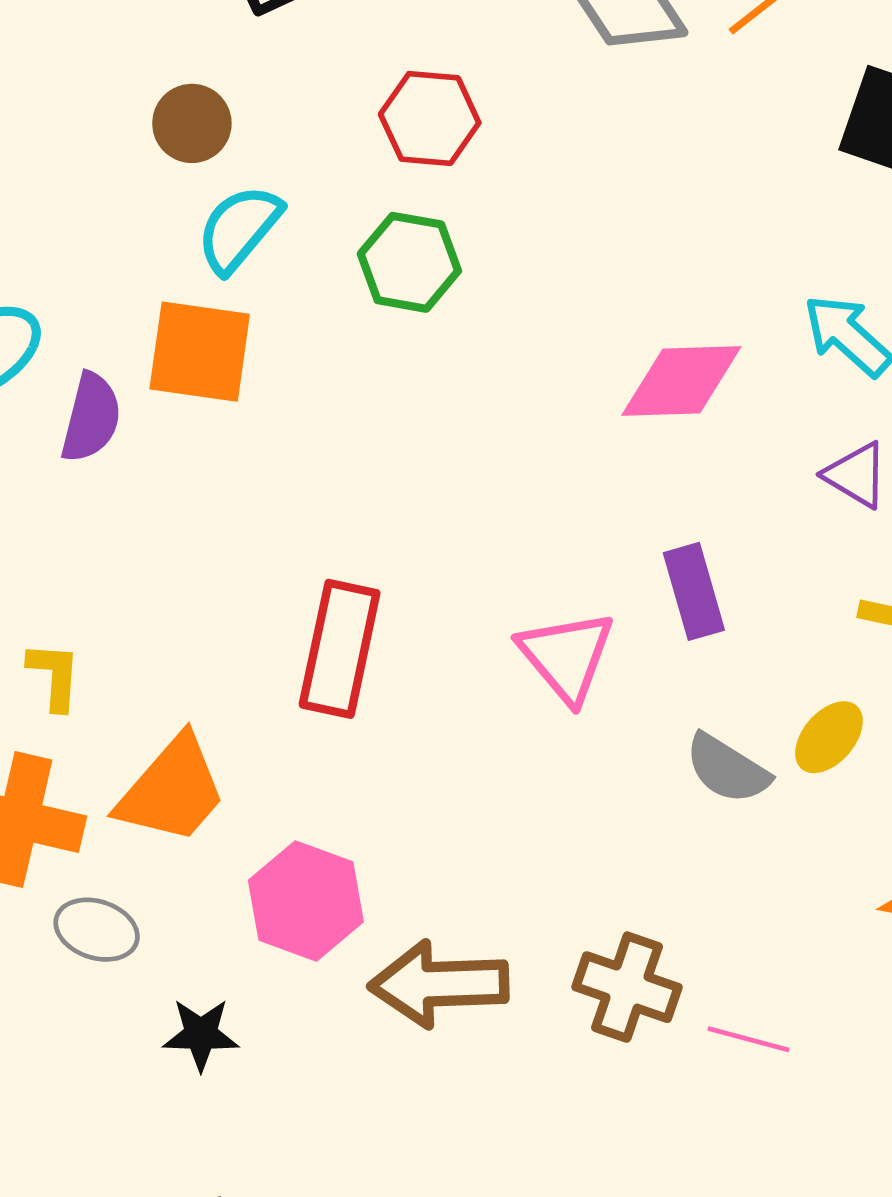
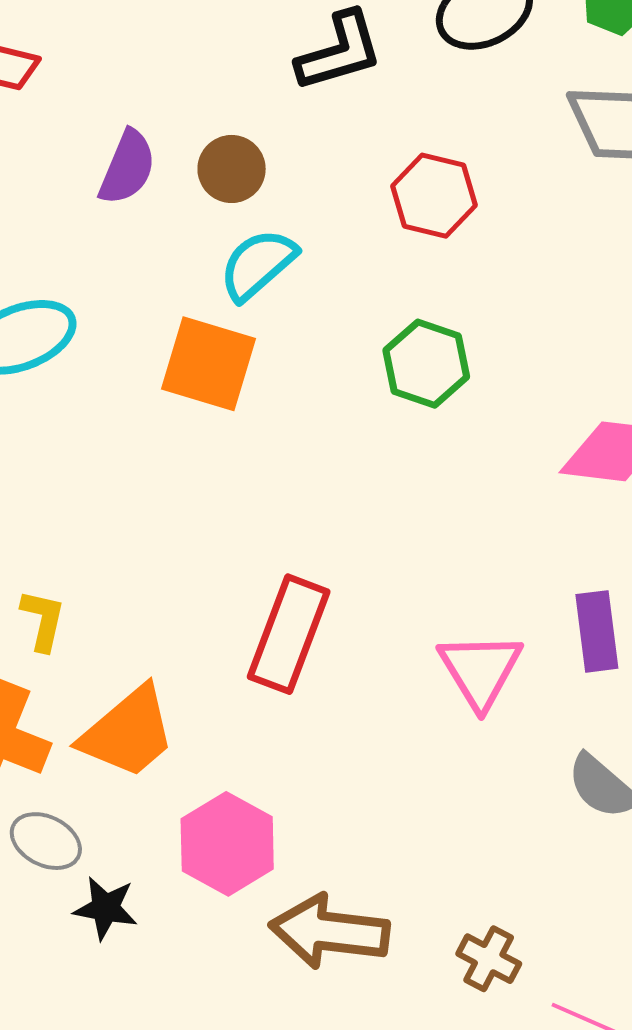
green hexagon: (409, 262) -> (426, 364), moved
purple semicircle: (91, 418) -> (127, 167), moved
brown cross: (627, 987) -> (489, 959), size x0.7
black star: (201, 1034) -> (106, 908), moved

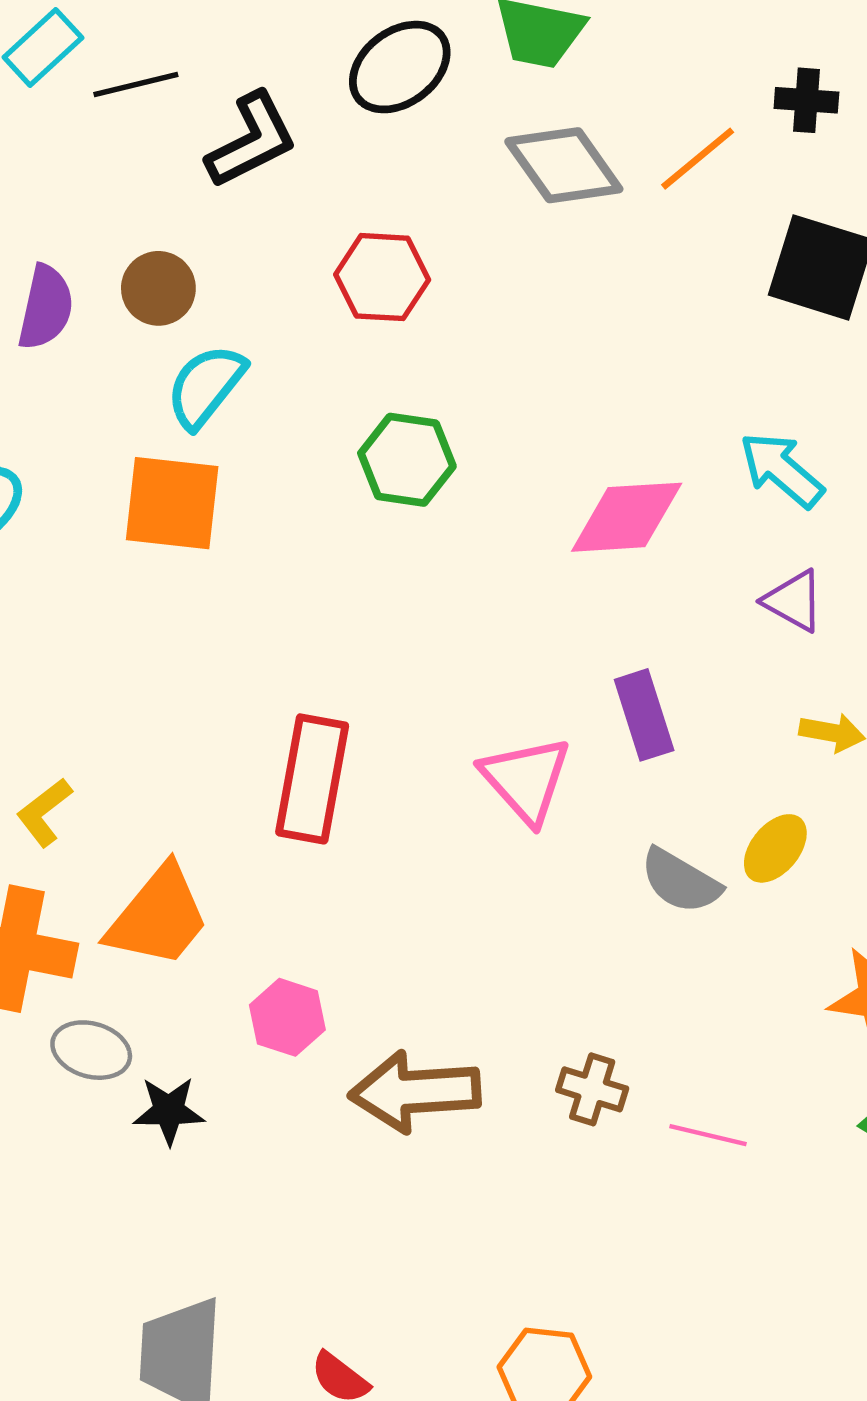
yellow L-shape: (43, 620) -> (44, 812), turned -130
pink hexagon: (227, 844) -> (287, 1017), size x0.7

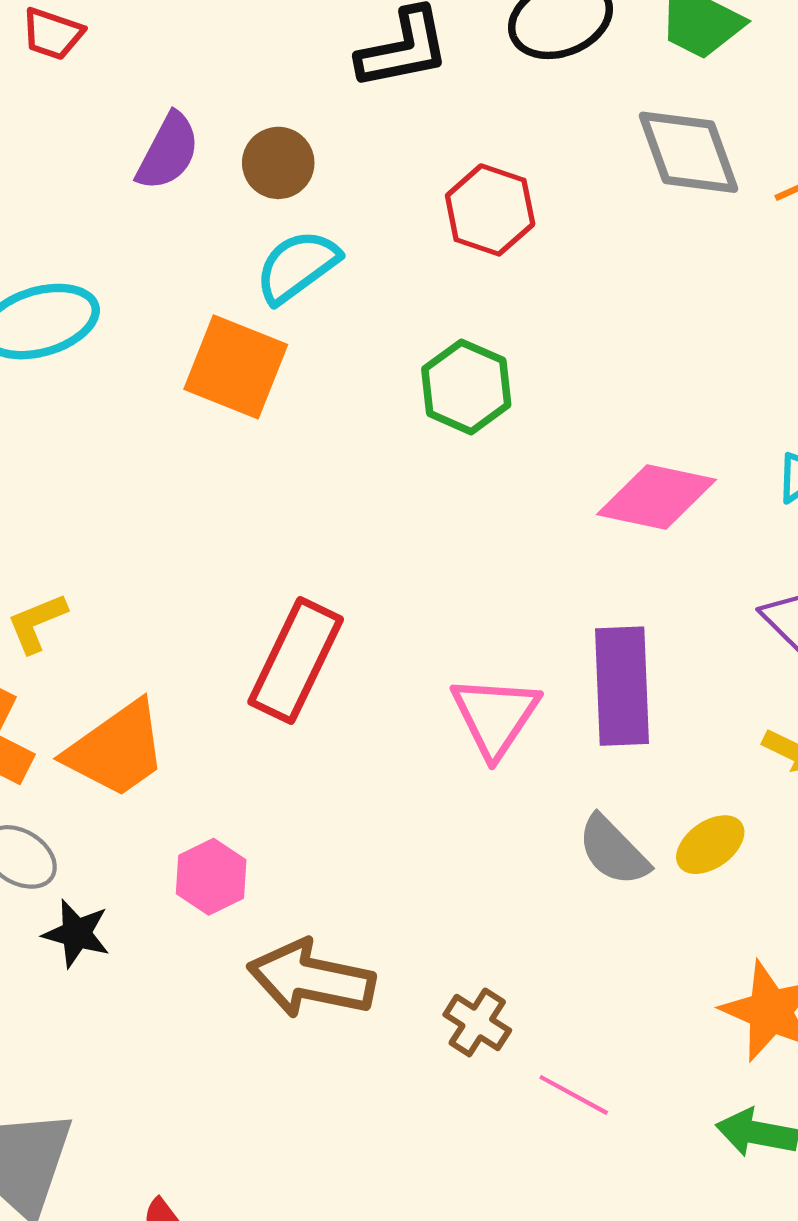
purple rectangle: (644, 715) -> (622, 686), size x1.4

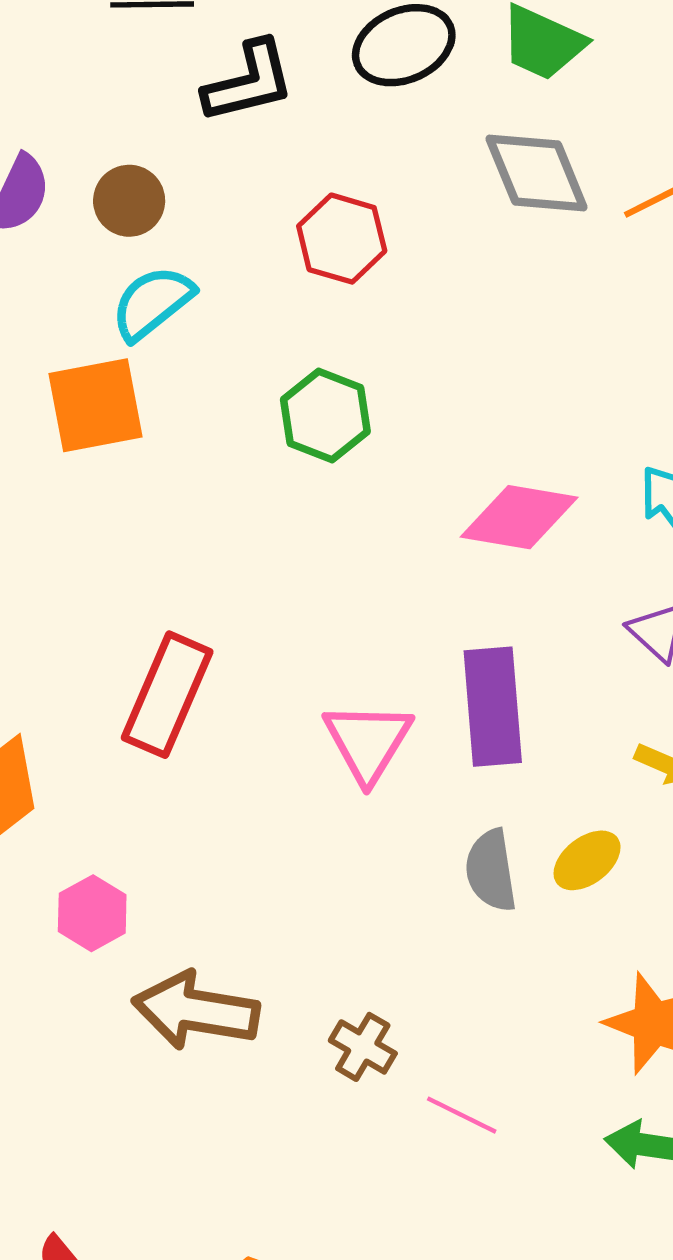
orange square: (236, 367) -> (95, 405), turned -30
gray semicircle: (613, 851) -> (491, 870), turned 38

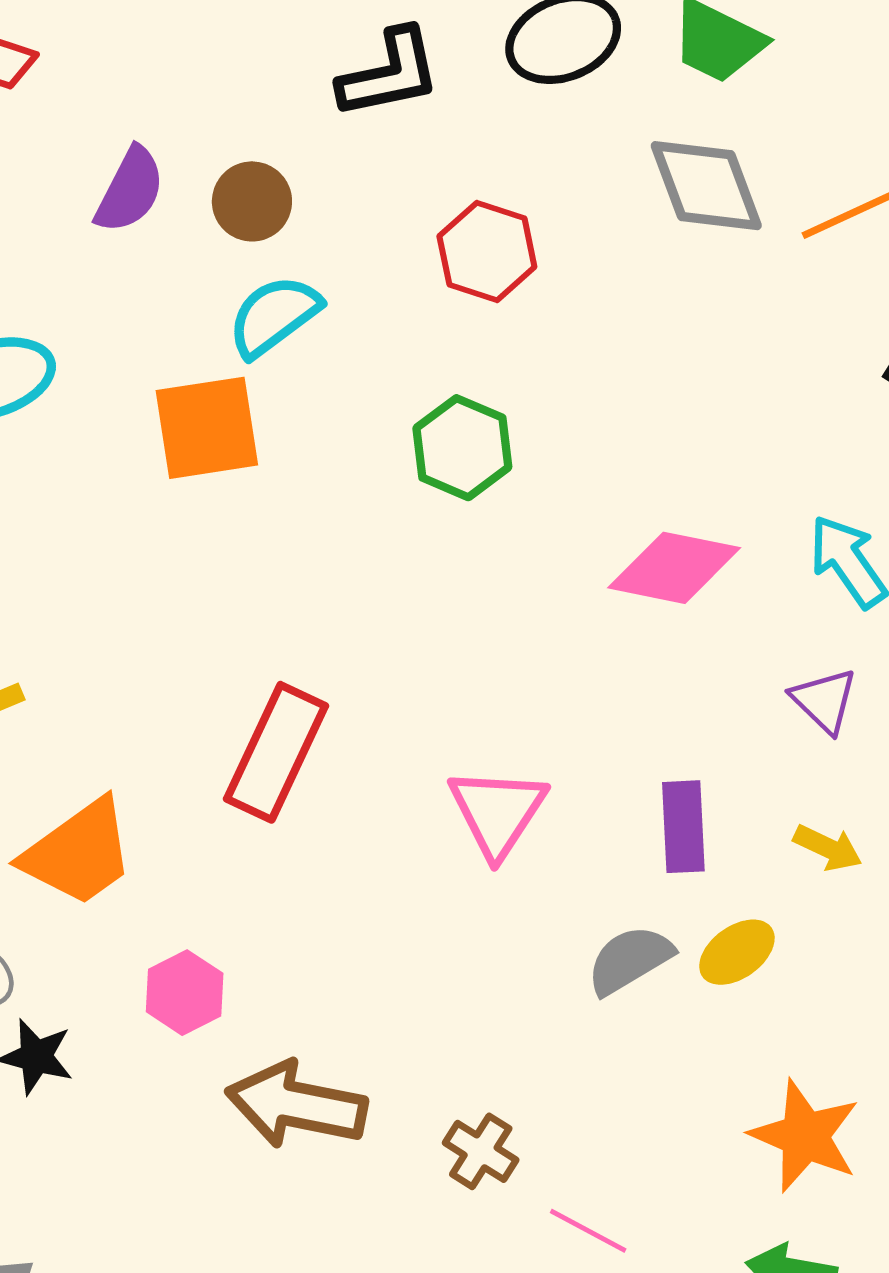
purple rectangle: (493, 707) -> (683, 827), moved, size x0.7
gray semicircle: (491, 870) -> (630, 960), turned 66

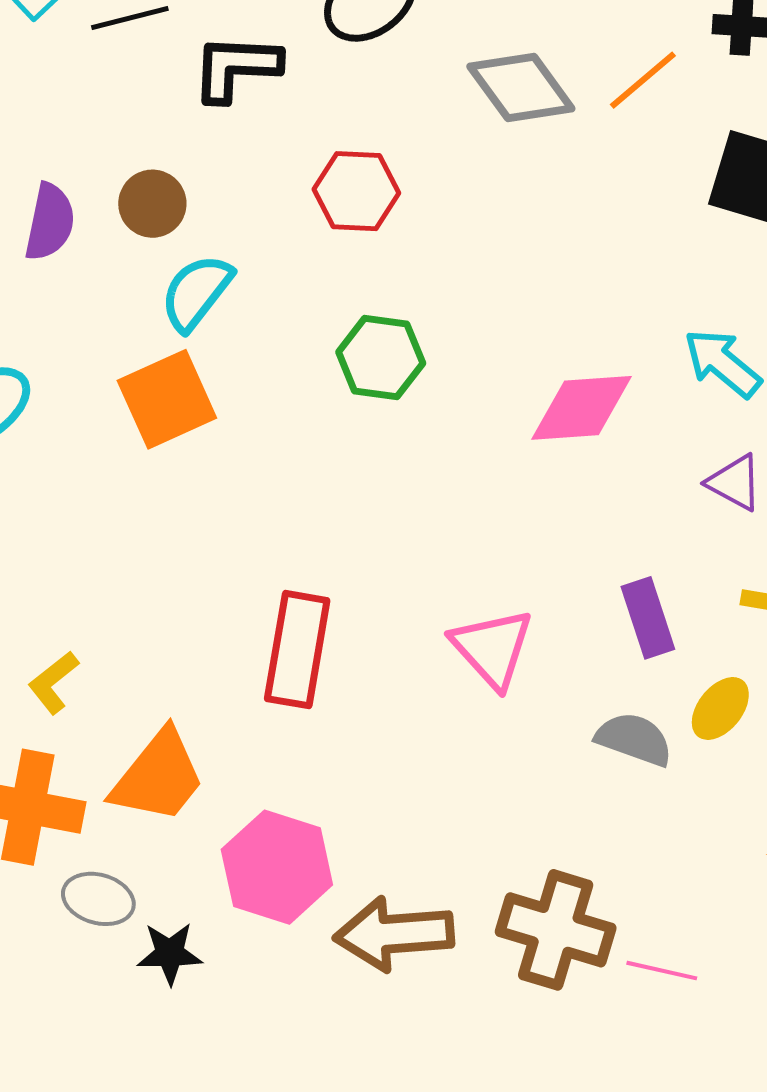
black L-shape: (389, 74) -> (236, 68), turned -150
gray semicircle: (630, 960) -> (634, 739), turned 66
pink hexagon: (185, 993) -> (277, 867), size x1.6
brown cross: (481, 1151) -> (556, 930), size x1.8

